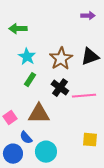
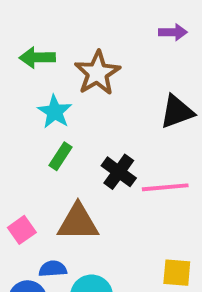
brown star: (61, 59) -> (97, 73), moved
blue semicircle: (26, 138) -> (53, 269), turned 128

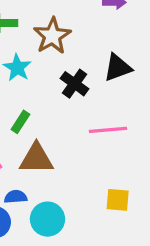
green rectangle: (61, 156) -> (20, 122), moved
black cross: (119, 172) -> (75, 84), moved

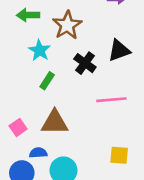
green rectangle: (20, 122) -> (47, 81), moved

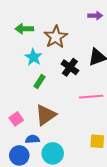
brown triangle: (55, 122) -> (46, 115), turned -35

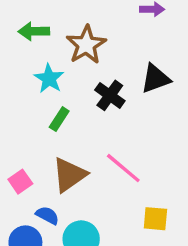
pink line: (91, 97) -> (123, 168), moved, turned 45
blue semicircle: (32, 139) -> (47, 215), turned 32

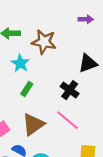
brown star: (86, 45) -> (44, 42), turned -30
black cross: (110, 95) -> (70, 90), moved

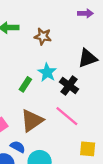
brown star: (44, 42) -> (43, 36), size x0.7
cyan star: (20, 63) -> (47, 72), moved

